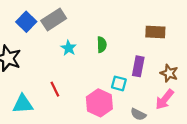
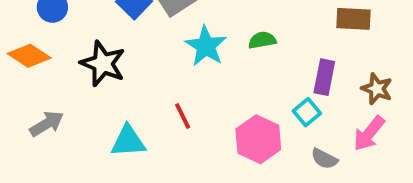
green semicircle: (102, 45) -> (262, 40), turned -98
cyan star: (69, 48) -> (206, 46), size x1.5
cyan square: (119, 83) -> (307, 112), moved, turned 35

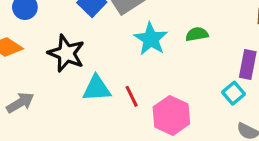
pink hexagon: (258, 139) -> (171, 115), moved
cyan triangle: (128, 141) -> (97, 88), moved

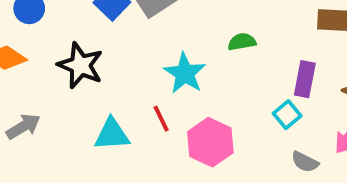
cyan star: (151, 39) -> (185, 73), moved
cyan triangle: (97, 88) -> (112, 134), moved

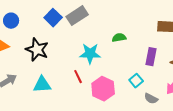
cyan star: (185, 73) -> (90, 54), turned -30
cyan square: (287, 115) -> (136, 81), moved
cyan triangle: (112, 134) -> (42, 85), moved

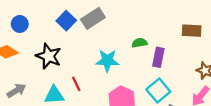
purple rectangle: (151, 57) -> (158, 57), moved
red line: (78, 77) -> (76, 84), moved
cyan square: (136, 81) -> (158, 91), size x1.5

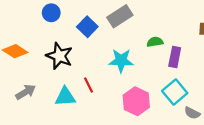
gray rectangle: (93, 18) -> (120, 16), moved
blue square: (66, 21) -> (87, 27), moved
blue circle: (20, 24) -> (51, 13), moved

